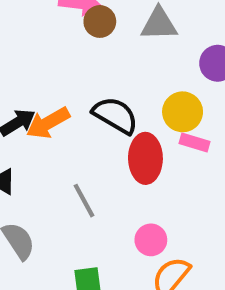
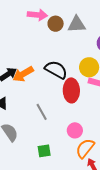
brown circle: (100, 21) -> (56, 24), moved

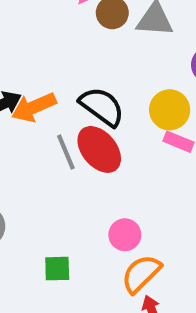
red ellipse: (71, 90) -> (99, 149), moved, turned -45
gray line: (42, 112) -> (66, 152), moved

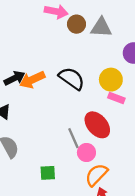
red ellipse: (99, 149) -> (97, 125), moved
gray line: (66, 152) -> (73, 138), moved

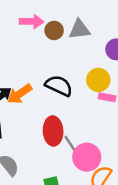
red ellipse: (97, 125) -> (53, 131), moved, turned 48
pink circle: (86, 152) -> (87, 157), size x1.5

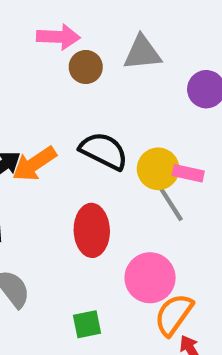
brown circle: (54, 30) -> (86, 67), moved
yellow circle: (98, 80) -> (158, 169), moved
gray line: (71, 145) -> (171, 204), moved

